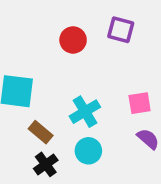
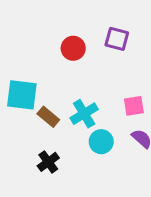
brown rectangle: (41, 132) -> (48, 117), moved
cyan circle: (88, 151) -> (101, 142), moved

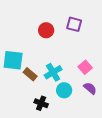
pink square: (134, 106) -> (85, 67), turned -32
black cross: (48, 162) -> (41, 103), moved, turned -32

